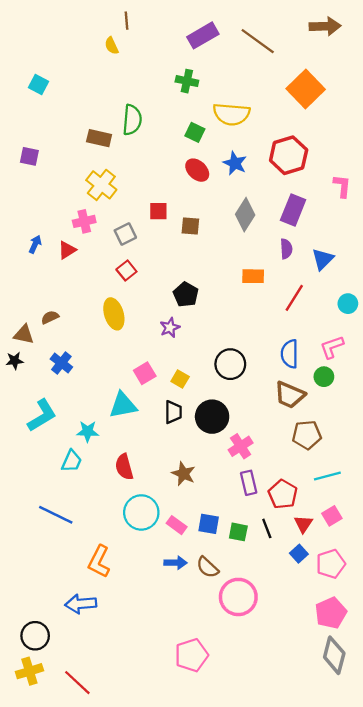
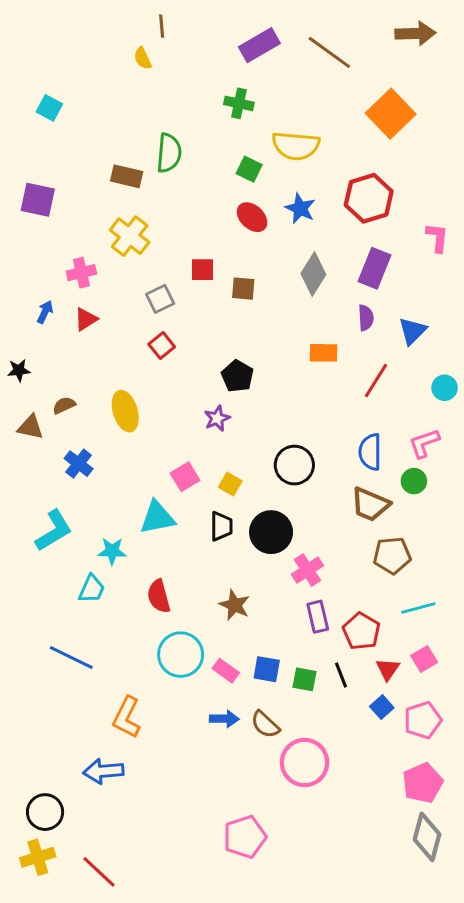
purple square: (29, 156) -> (38, 200), size x1.4
pink cross: (84, 221) -> (81, 273), moved
yellow ellipse: (114, 314) -> (125, 411), moved
black star: (15, 361) -> (19, 370), moved

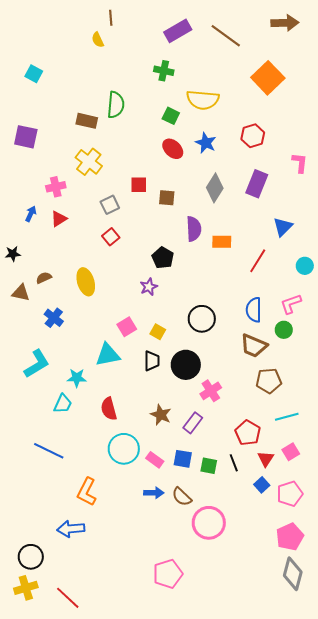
red hexagon: (369, 198) -> (253, 136), size x0.7
purple semicircle: (366, 318) -> (194, 229), moved, size x1.4
purple rectangle: (318, 617) -> (193, 423), moved, turned 50

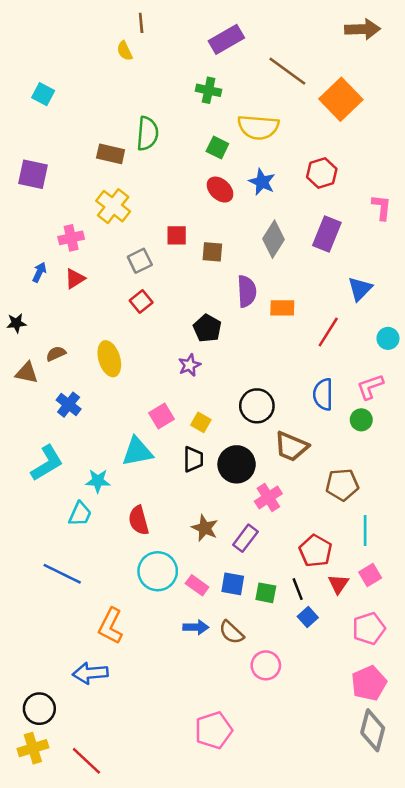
brown line: (226, 36) -> (287, 71), moved
brown trapezoid: (254, 346) -> (291, 447), moved
cyan line: (287, 417) -> (365, 531), turned -75
blue square: (262, 485) -> (308, 617), moved
pink circle: (209, 523) -> (266, 665), size x0.7

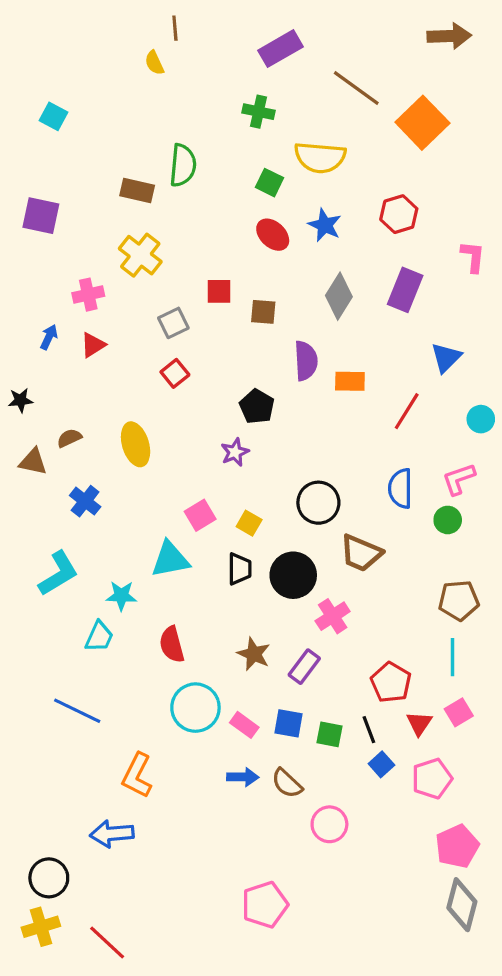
brown pentagon: (342, 485) -> (459, 600), moved
pink pentagon: (369, 628) -> (432, 779), moved

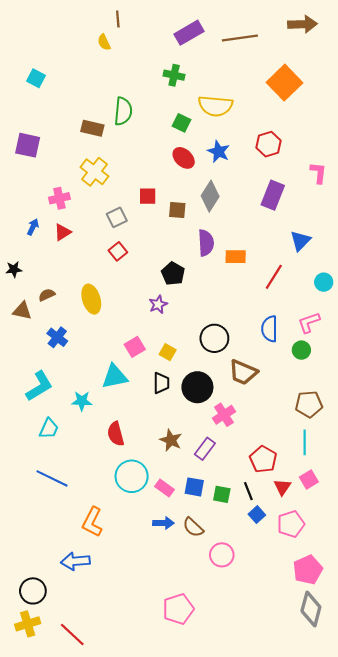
brown line: (356, 88) -> (240, 38), moved, turned -44
gray diamond: (339, 296) -> (210, 196), moved
cyan trapezoid: (99, 637) -> (49, 429), moved

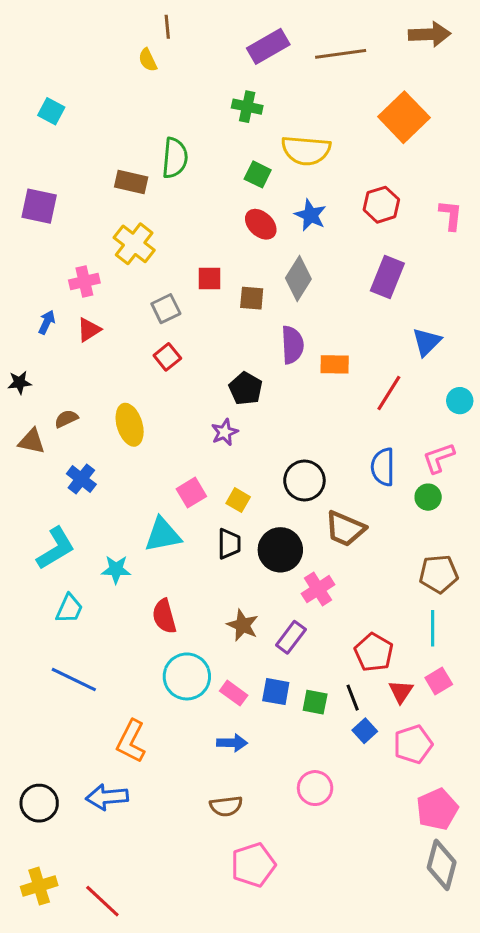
pink L-shape: (318, 173) -> (451, 215), moved
brown semicircle: (193, 527) -> (226, 806), moved, turned -50
black circle: (33, 591) -> (39, 803), moved

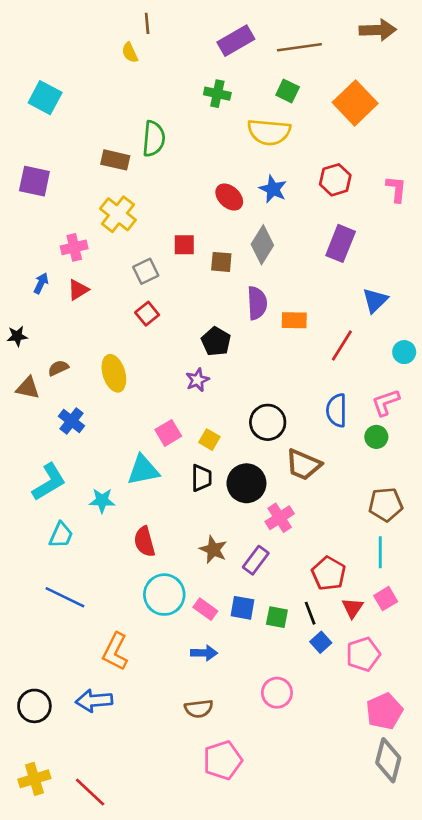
cyan square: (51, 111) -> (45, 98), size x1.4
green square: (258, 174) -> (288, 91), moved

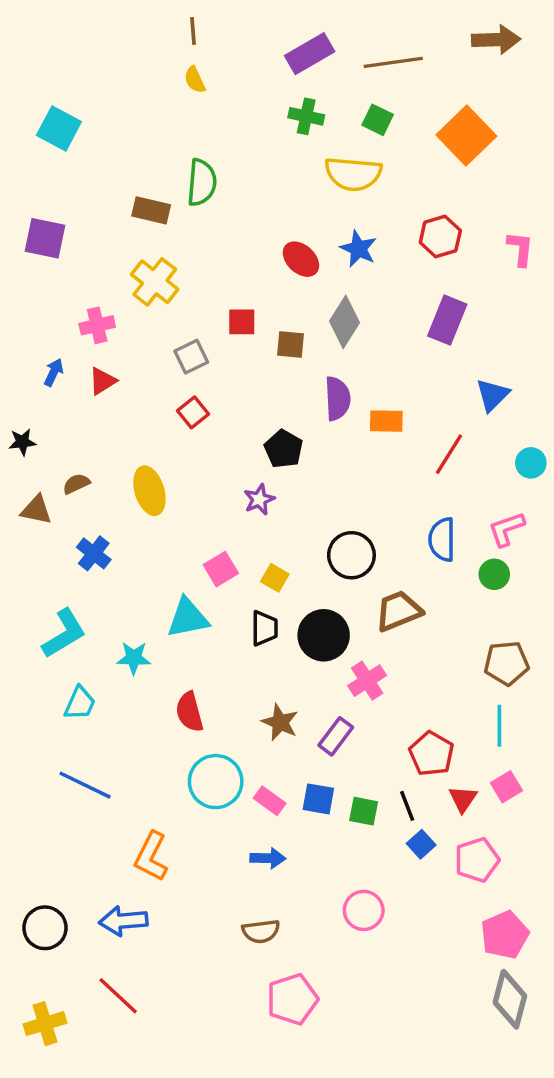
yellow semicircle: (130, 53) -> (195, 80), moved
green cross: (217, 94) -> (306, 116), moved
brown trapezoid: (303, 465) -> (398, 611), turned 135
red line: (90, 792) -> (118, 996), moved

